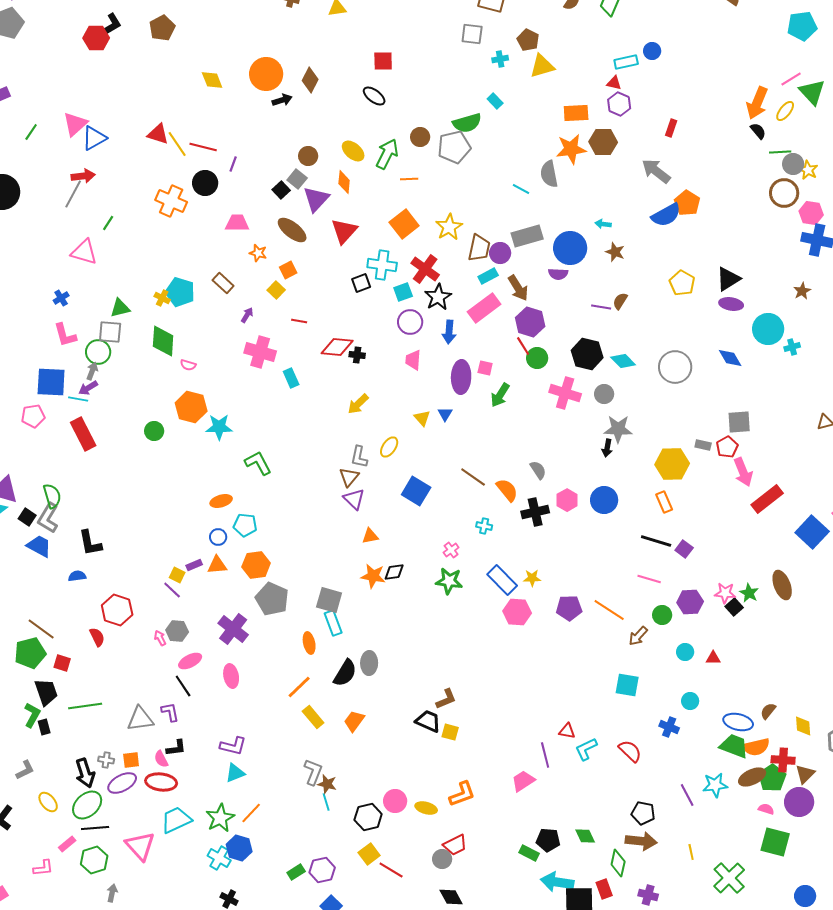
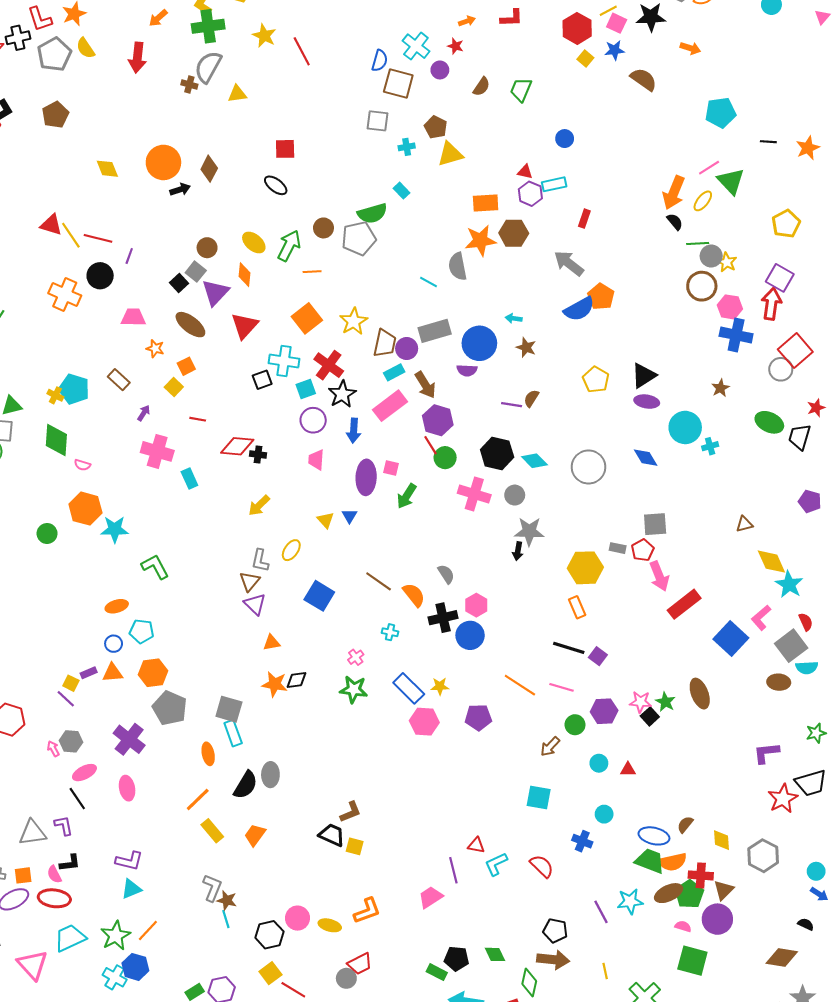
cyan rectangle: (626, 62) -> (554, 184), moved
blue circle: (604, 500) -> (470, 635), moved
orange line: (609, 610) -> (520, 685), moved

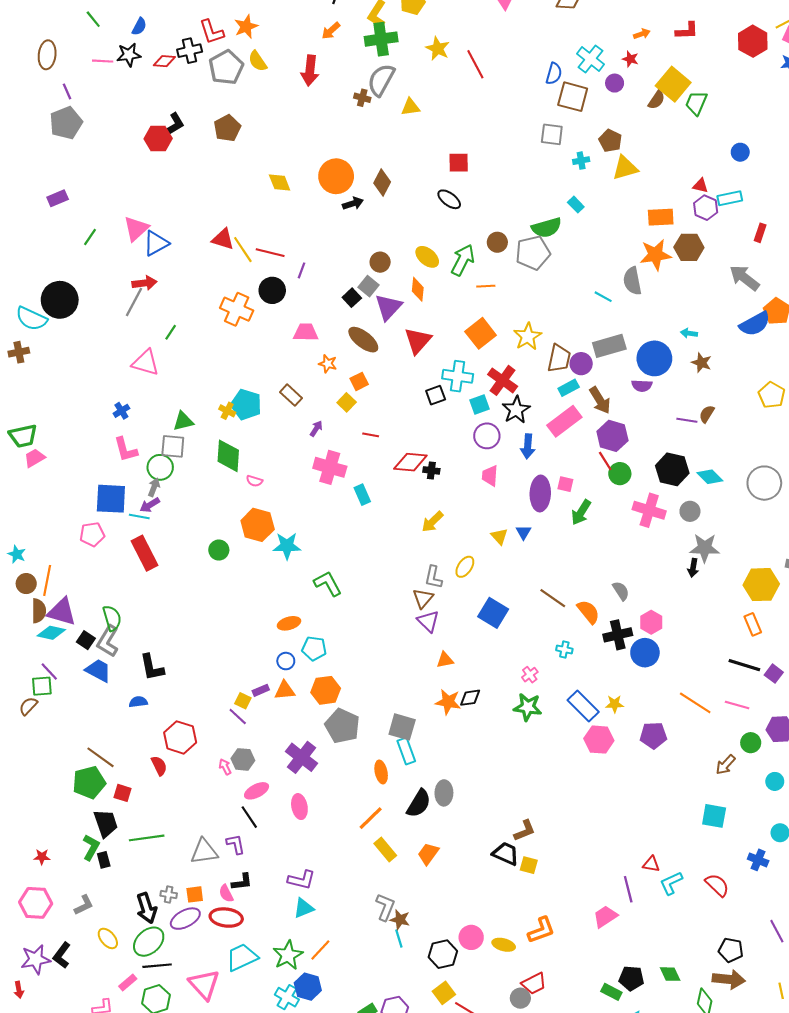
yellow square: (585, 59) -> (673, 84), moved, size x2.0

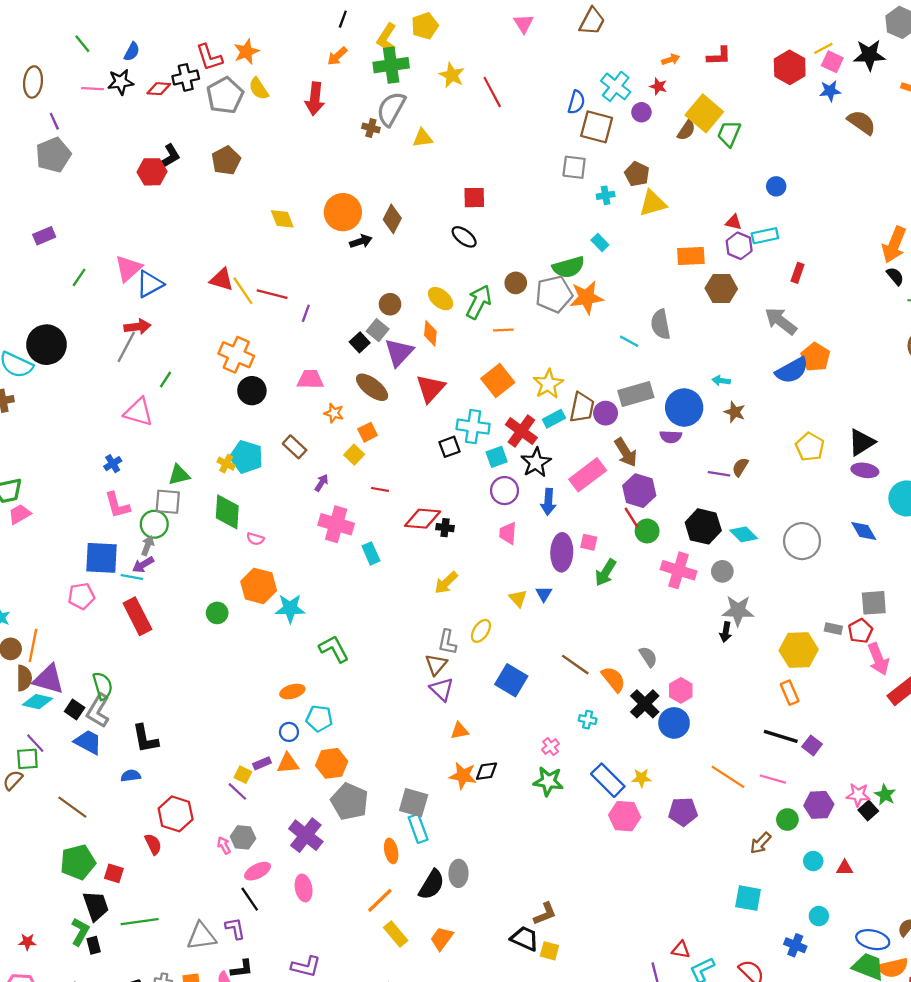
orange star: (655, 255) -> (586, 297), moved
black circle: (272, 290) -> (252, 391), moved
cyan rectangle: (569, 388) -> (554, 419), moved
black cross: (618, 635) -> (645, 704), turned -32
brown line: (101, 757) -> (72, 807), moved

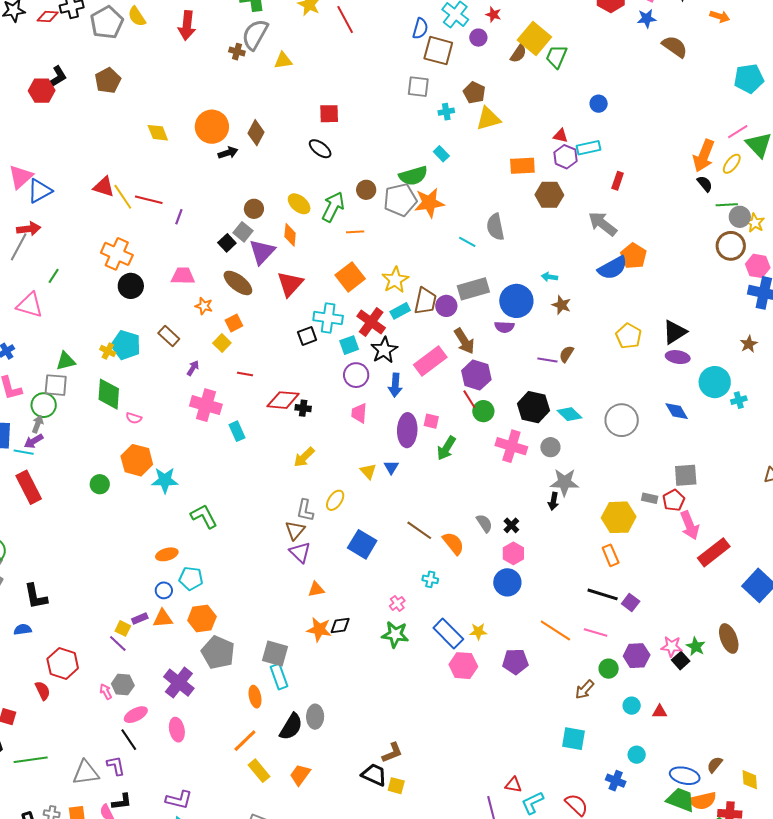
black cross: (645, 704) -> (511, 525), moved, size x0.6

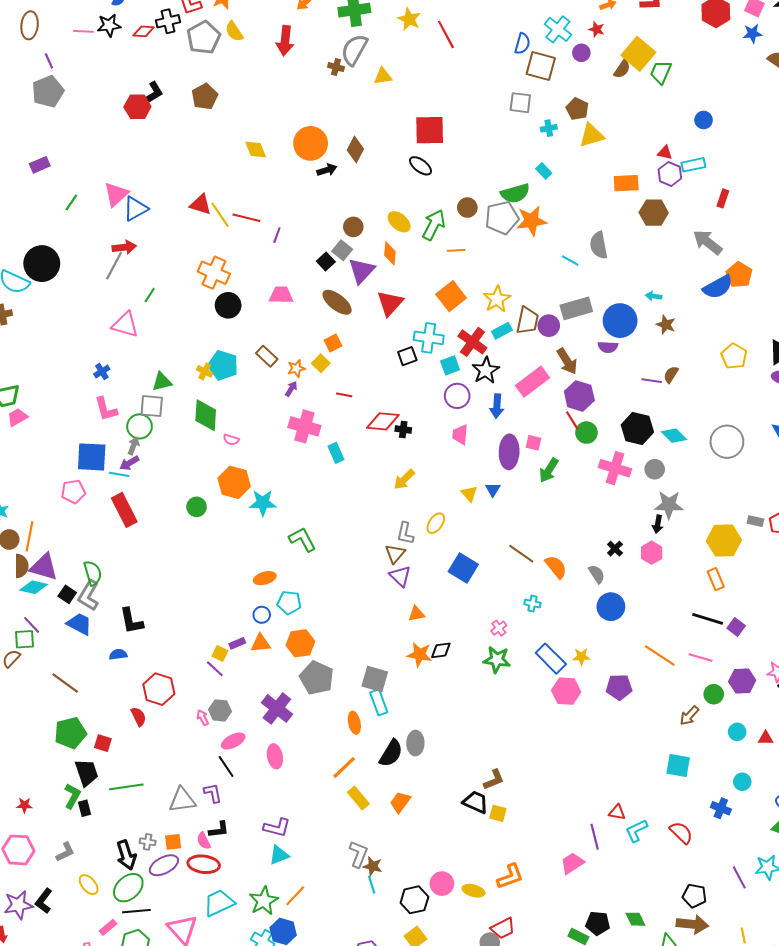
red square: (329, 114) -> (430, 130), size x1.5
orange star: (204, 306) -> (296, 368), moved, turned -30
gray semicircle: (484, 523) -> (597, 574), moved
pink hexagon: (513, 553) -> (652, 553), moved

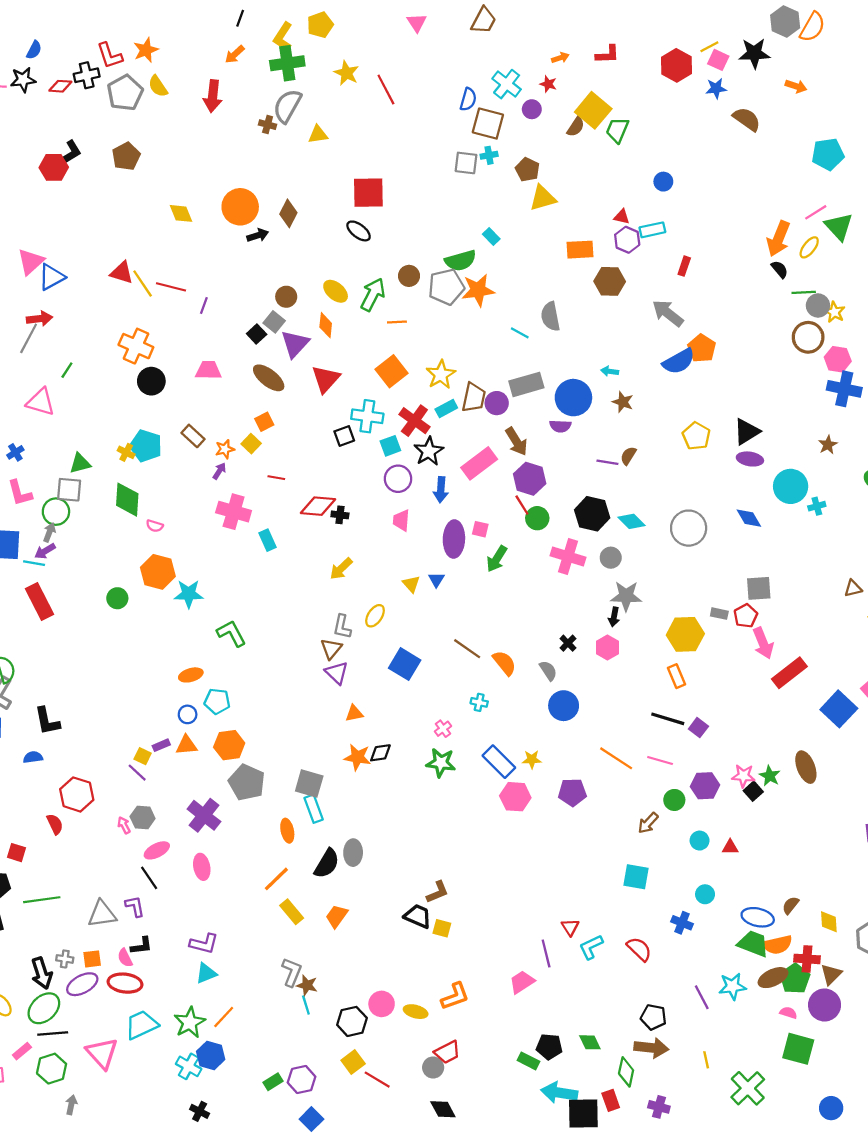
cyan cross: (549, 128) -> (489, 155), moved
red triangle: (617, 812) -> (570, 927), turned 48

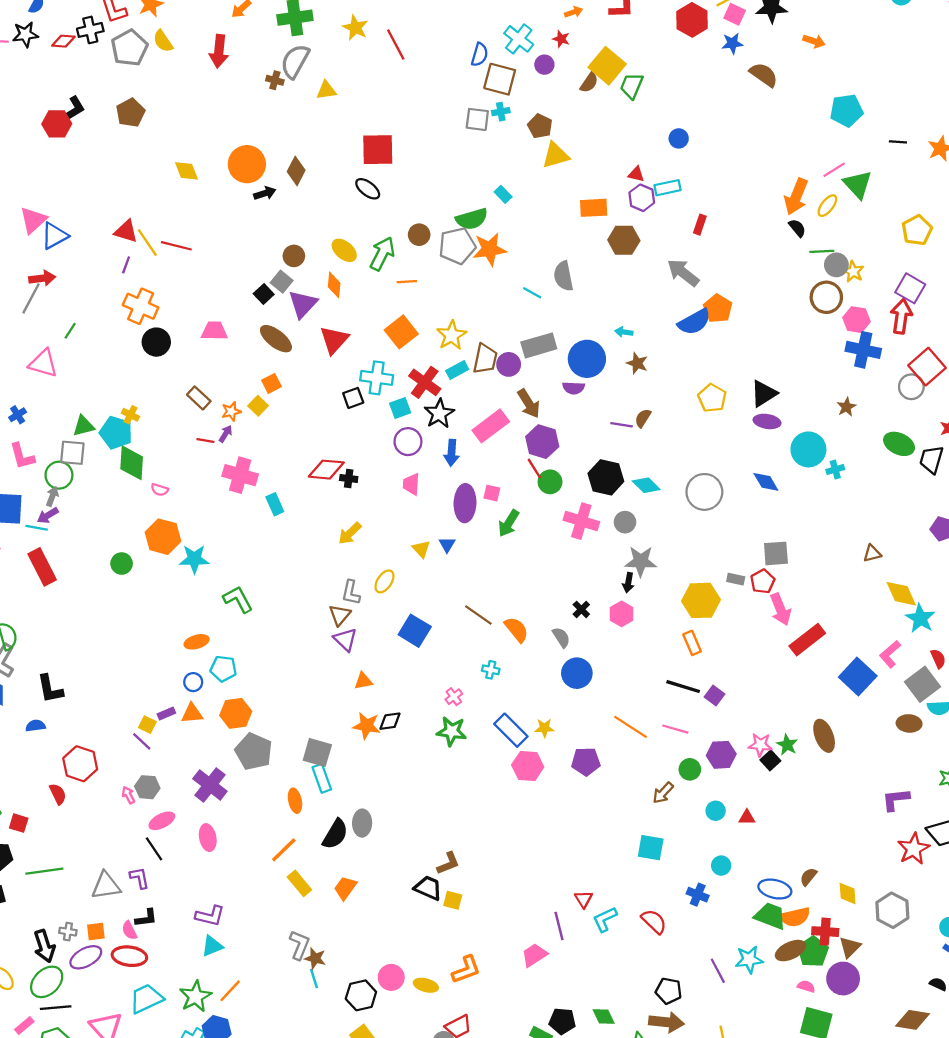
purple line: (204, 305) -> (126, 265), moved
cyan pentagon: (146, 446) -> (116, 433), moved
red line: (276, 478) -> (205, 440), moved

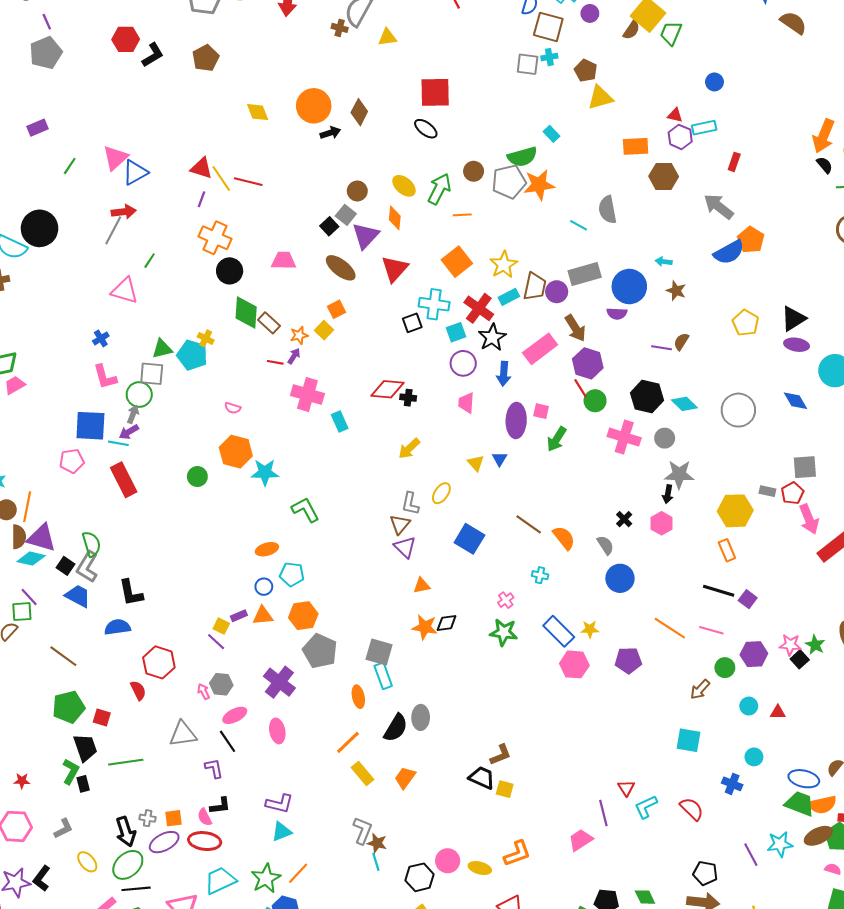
red hexagon: (57, 124) -> (126, 39), moved
green diamond: (132, 463) -> (246, 312), moved
blue semicircle: (35, 726) -> (117, 627), size x1.4
gray triangle: (106, 886) -> (183, 734), moved

